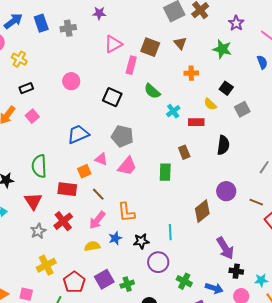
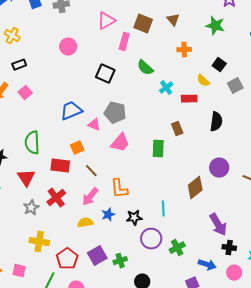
pink circle: (71, 81) -> (68, 47), moved
pink triangle: (101, 159) -> (94, 125), moved
yellow cross: (46, 265) -> (39, 242), turned 36
green cross: (184, 281) -> (177, 248), moved, turned 35

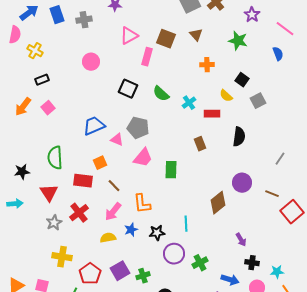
green semicircle: (145, 68) -> (161, 94), moved
green rectangle: (158, 149) -> (171, 170), moved
purple arrow: (218, 225) -> (241, 240), size x0.6

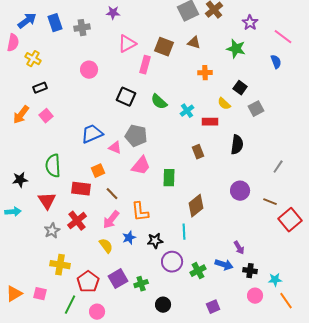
brown triangle: (196, 35) -> (194, 43), turned -32
brown diamond: (218, 203) -> (196, 206), moved
yellow semicircle: (108, 238) -> (106, 246), turned 63
blue arrow: (230, 280) -> (224, 265), moved

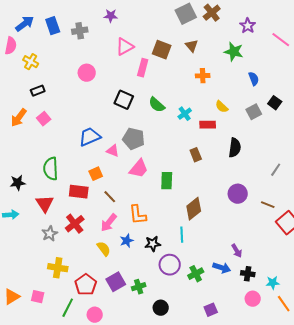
brown triangle: (194, 43) -> (192, 46), turned 32
blue semicircle: (276, 62) -> (254, 79), moved
black square: (240, 88) -> (275, 103), moved

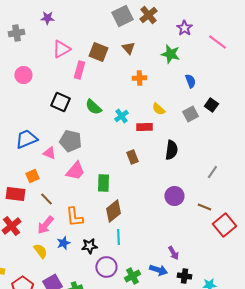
brown diamond: (194, 209) -> (113, 211), moved

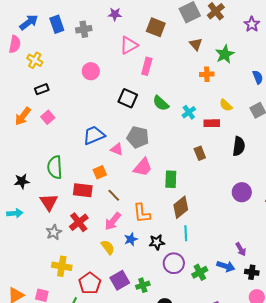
brown square: (98, 52) -> (156, 27), moved
green star: (170, 54) -> (225, 54), moved, turned 30

